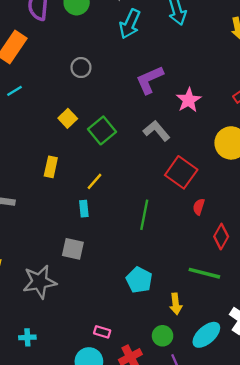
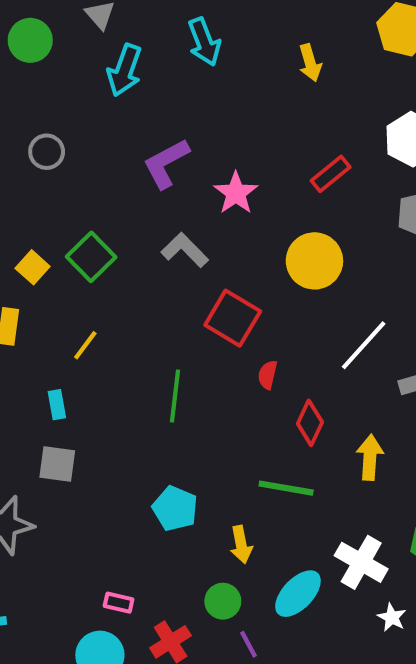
yellow square: (68, 118) -> (33, 267), moved
cyan rectangle: (84, 209) -> (57, 405), moved

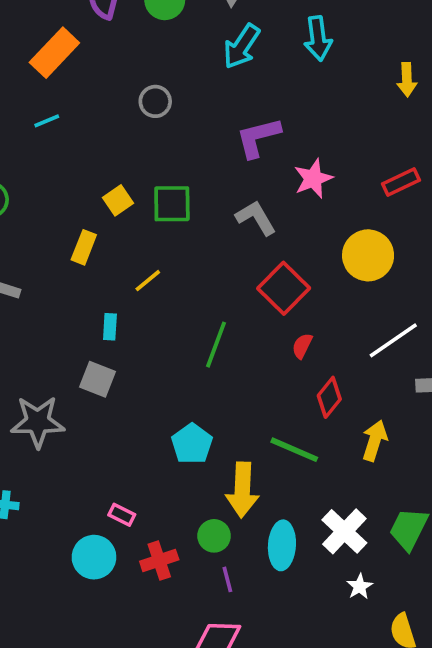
green square: (91, 257) -> (172, 204), turned 30
yellow arrow: (241, 545) -> (242, 490), size x1.6
cyan ellipse: (298, 594) -> (282, 545), turned -54

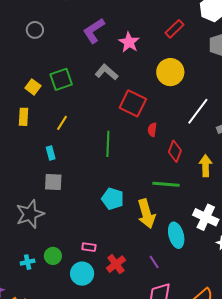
green circle: (214, 536) -> (53, 256), moved

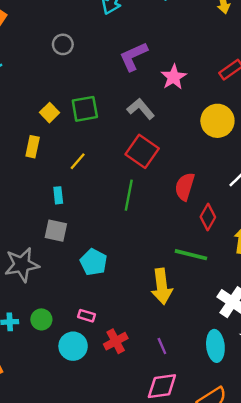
red square: (133, 103) -> (142, 151), moved
red semicircle: (152, 130) -> (185, 187), size x1.6
cyan pentagon: (113, 199) -> (94, 262), moved
cyan ellipse: (176, 235) -> (215, 346), moved

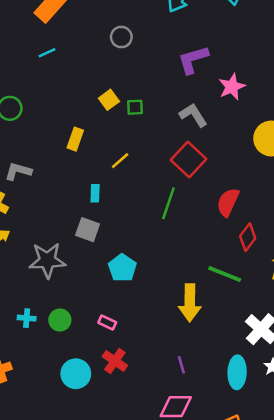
green square: (85, 109) -> (135, 107), size x0.6
yellow square: (50, 113) -> (109, 100), moved
red cross: (116, 341) -> (115, 361), moved, turned -35
cyan circle: (73, 346) -> (76, 374), moved

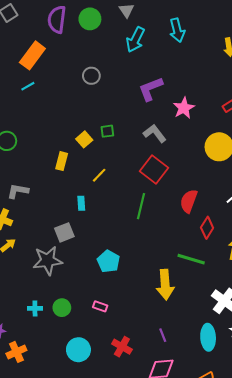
cyan line: (47, 53) -> (28, 86), moved
yellow square: (109, 100) -> (84, 139), moved
gray square: (88, 230) -> (64, 232), moved, turned -36
red cross: (115, 361) -> (122, 347), moved

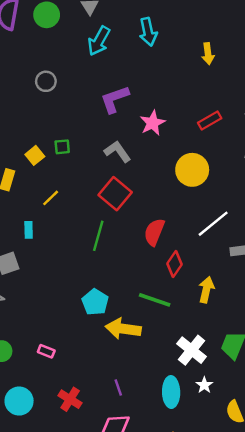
cyan pentagon: (108, 261) -> (95, 302), moved
yellow arrow: (165, 285) -> (123, 329), turned 100

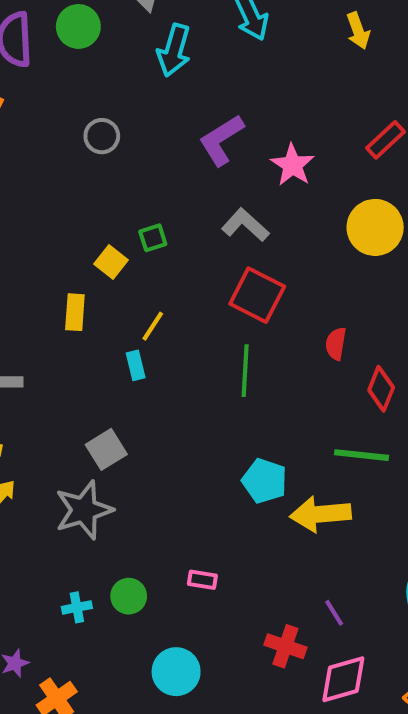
cyan rectangle: (29, 230) -> (136, 365), moved
red semicircle: (154, 232) -> (336, 344), size x0.7
red cross: (70, 399) -> (285, 646), moved

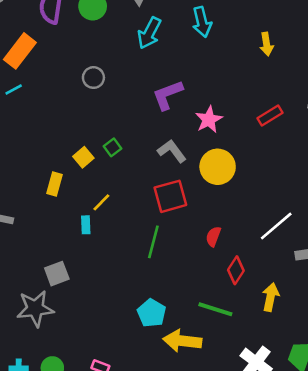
yellow circle: (375, 227) -> (218, 167), moved
green square: (153, 238) -> (112, 147), turned -30
red square: (257, 295) -> (170, 196), turned 36

